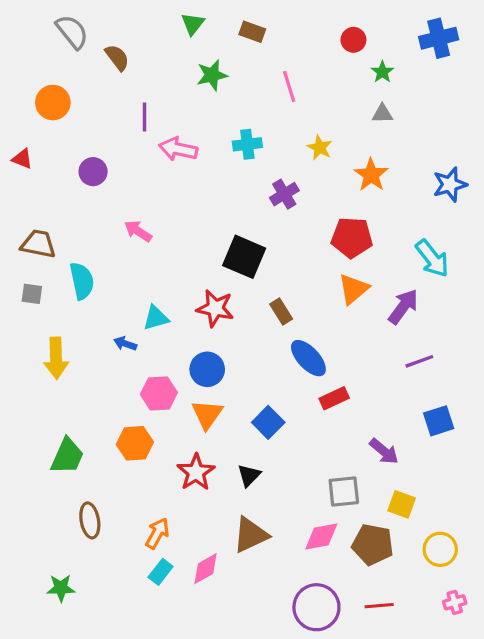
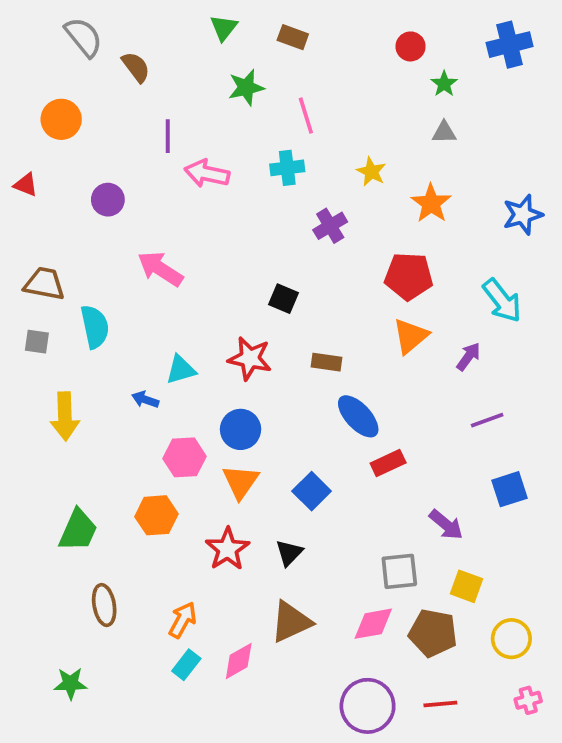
pink line: (289, 86) -> (306, 116), moved
pink arrow: (138, 231) -> (160, 269), size x1.4
black square: (244, 257) -> (283, 299), size x0.6
purple arrow: (403, 307) -> (468, 357), size x0.7
brown rectangle: (281, 311) -> (326, 362), turned -50

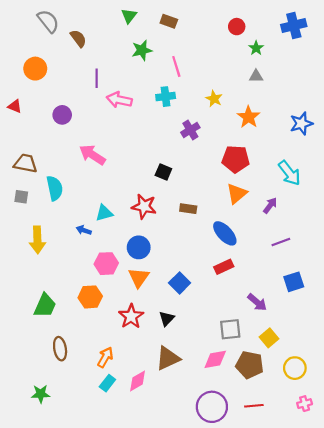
blue ellipse: (358, 416) -> (225, 233), moved
yellow square: (467, 586) -> (269, 338), turned 30

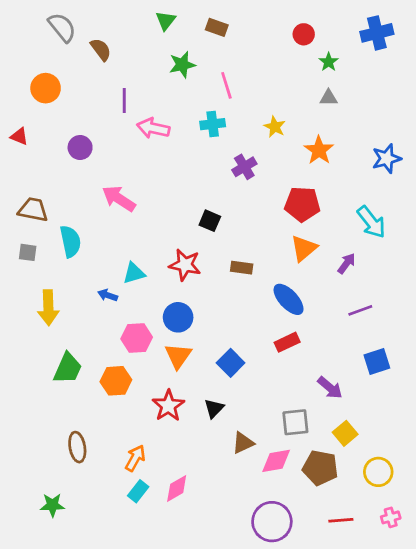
green trapezoid: (45, 306) -> (68, 368), moved
brown triangle: (168, 358) -> (243, 443), moved, size x0.7
red line: (254, 406) -> (341, 520), moved

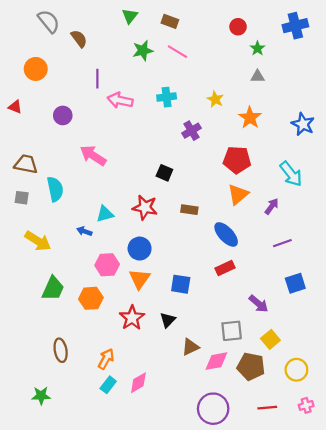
pink line: (226, 85) -> (177, 52), moved, turned -42
blue star: (387, 159) -> (303, 124), turned -30
yellow arrow: (48, 308) -> (38, 241), turned -56
blue square: (231, 363) -> (181, 284), turned -36

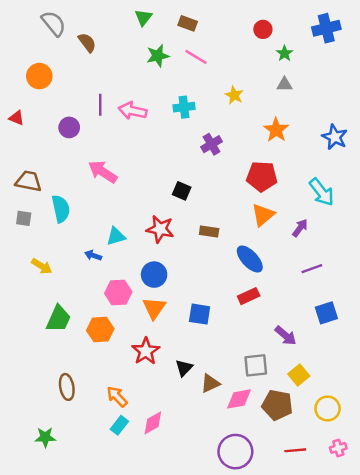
purple line: (97, 79) -> (100, 105), moved
yellow star: (215, 99) -> (234, 95), moved
yellow arrow: (38, 241) -> (42, 266), size x0.7
black triangle: (168, 320) -> (184, 368), moved
orange arrow: (106, 359) -> (117, 397), turned -72

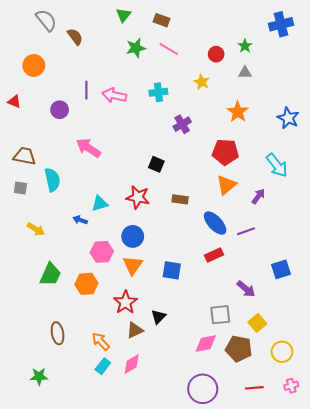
red circle: (263, 29) -> (216, 54), moved
purple line: (312, 269) -> (246, 231), moved
brown triangle: (210, 383) -> (135, 330), moved

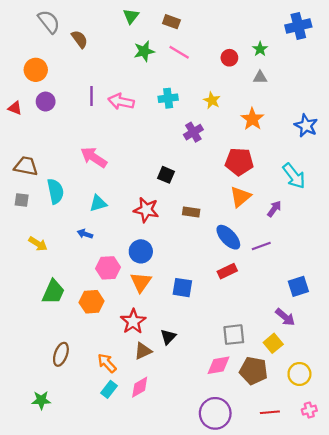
yellow star: (202, 82) -> (212, 100), moved
purple circle: (60, 110) -> (46, 102), moved
cyan triangle: (100, 203) -> (98, 203), moved
purple arrow: (246, 289) -> (285, 317), moved
brown ellipse: (58, 333) -> (61, 354), turned 30

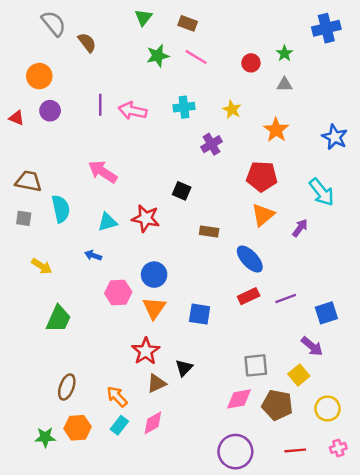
red star: (146, 210) -> (146, 218), moved
purple line: (261, 246) -> (286, 298), moved
orange hexagon: (92, 302) -> (78, 428), moved

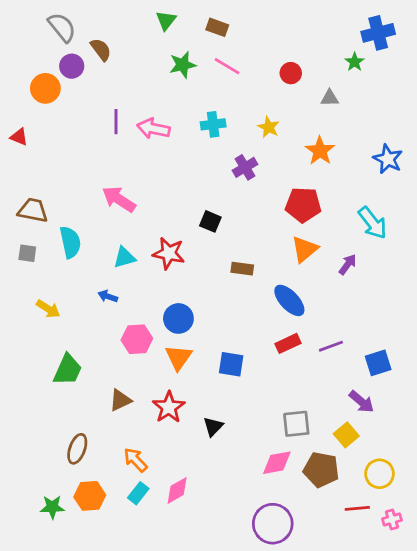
green star: (284, 53) -> (355, 62), moved
purple circle: (50, 111) -> (72, 66), moved
brown triangle: (156, 383) -> (120, 400), moved
red line: (295, 450) -> (357, 508), moved

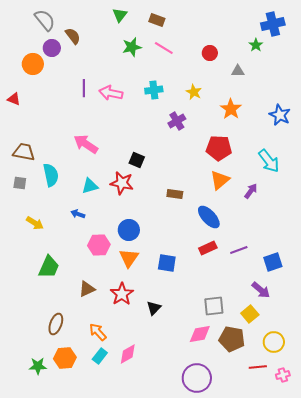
black square: (210, 221) -> (137, 160), moved

